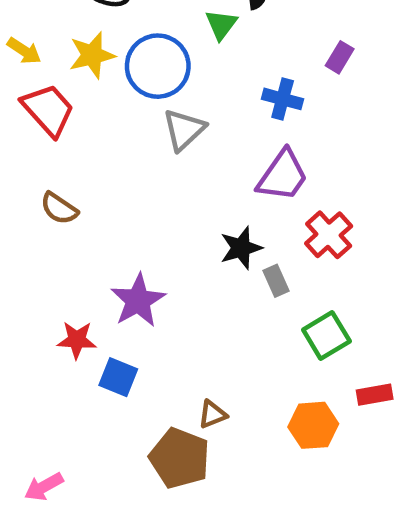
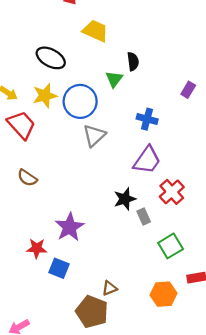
purple rectangle: (340, 57) -> (188, 90), moved

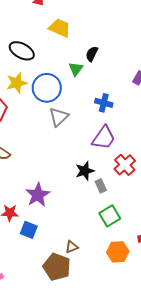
black semicircle: (133, 61) -> (92, 54), turned -147
green square: (171, 246) -> (110, 216), moved

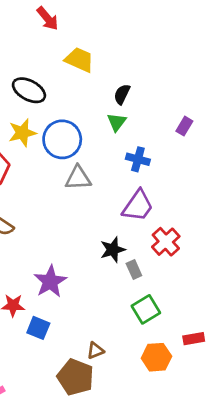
green triangle: (76, 69) -> (117, 122), moved
gray triangle: (59, 117) -> (78, 178), turned 40

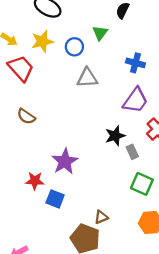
green triangle: (117, 122) -> (100, 33), moved
blue circle: (62, 139) -> (74, 47), size x0.6
green square: (146, 309) -> (142, 184), turned -35

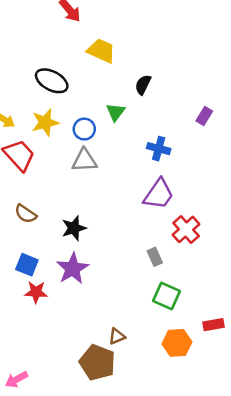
gray triangle: (87, 78) -> (84, 160), moved
black star: (115, 136) -> (74, 228), moved
blue square: (55, 199) -> (27, 265), moved

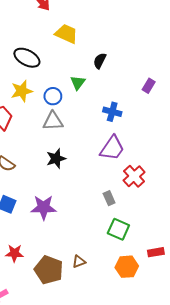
black star: (74, 228) -> (56, 159), moved
purple star: (73, 269) -> (44, 207), turned 30
red star: (36, 292) -> (14, 253), moved
brown pentagon: (97, 362) -> (49, 270), moved

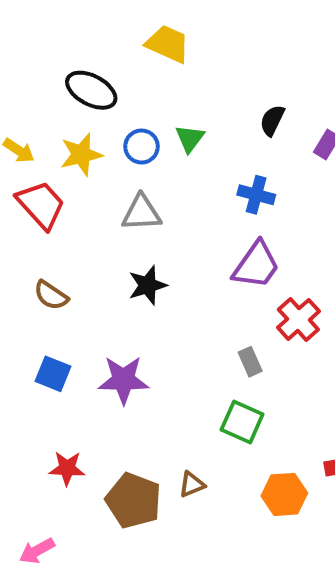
black semicircle: (100, 61) -> (272, 120), moved
blue circle: (53, 96) -> (142, 146), moved
green square: (118, 229) -> (242, 422), moved

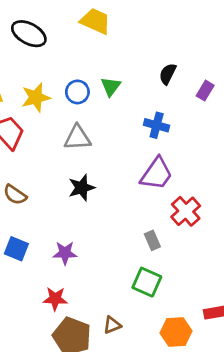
black ellipse: (91, 90) -> (29, 34), moved
purple star: (123, 380) -> (65, 253), size x0.7
red star: (67, 468) -> (55, 299), moved

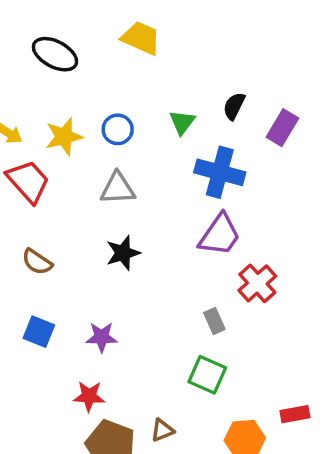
green triangle: (111, 86) -> (182, 122), moved
purple rectangle: (205, 91) -> (282, 128), size x1.4
blue cross: (157, 125) -> (220, 172), size x1.5

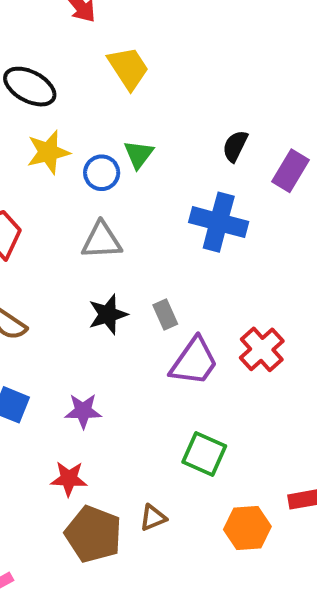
yellow trapezoid: (141, 38) -> (128, 68), turned 33
green triangle: (182, 122) -> (139, 154), moved
yellow star: (64, 137) -> (48, 152), moved
purple trapezoid: (220, 235) -> (194, 362), moved
gray rectangle: (214, 321) -> (165, 314), moved

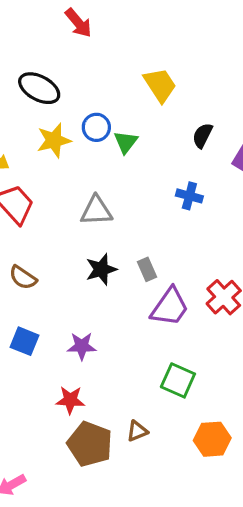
yellow trapezoid: (128, 68) -> (160, 85), moved
blue circle: (102, 173) -> (96, 127), moved
blue cross: (219, 222) -> (189, 196), size x0.6

